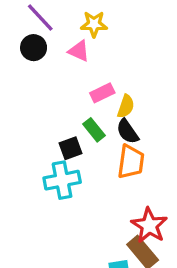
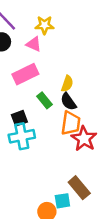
pink rectangle: (102, 93) -> (25, 74), moved, size x1.5
black square: (70, 148) -> (19, 118), moved
red star: (149, 225) -> (84, 139), moved

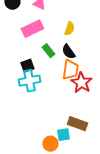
yellow semicircle: (67, 84) -> (69, 29), moved
brown rectangle: (79, 188) -> (77, 124), turned -30

